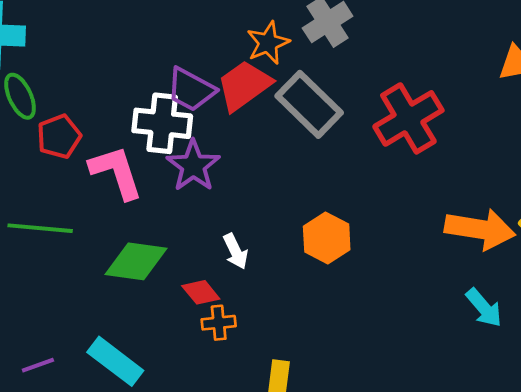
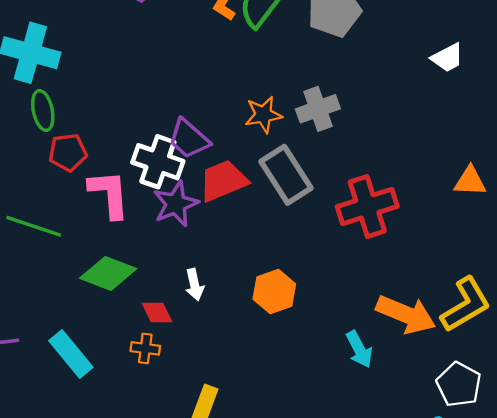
red trapezoid: (244, 85) -> (223, 181), moved
cyan arrow: (484, 308) -> (359, 349), moved
orange cross: (219, 323) -> (145, 348), moved

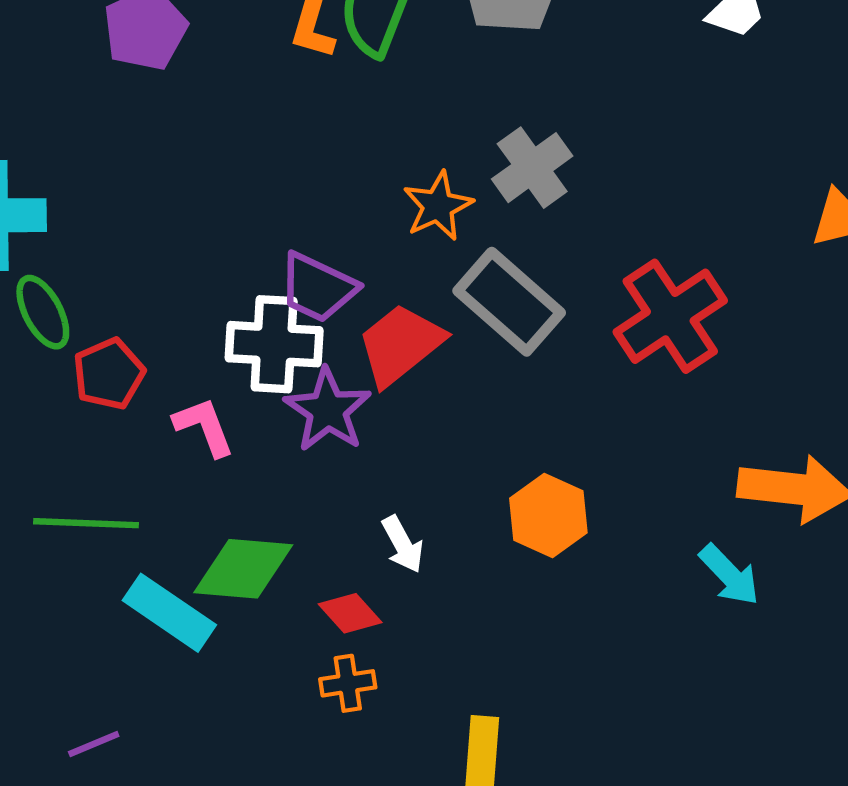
pink L-shape: (109, 194) -> (204, 427), size x0.7
cyan rectangle: (71, 354) -> (169, 613), moved

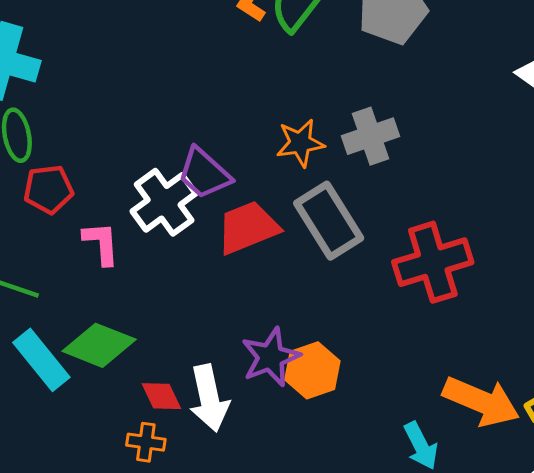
white cross: (274, 344) -> (164, 202), turned 34
purple star: (328, 410) -> (271, 357), moved
white arrow: (403, 544) -> (209, 398), moved, size x1.6

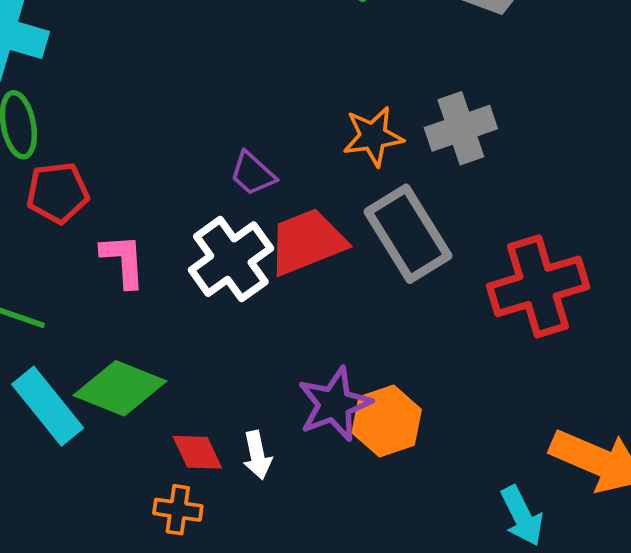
purple trapezoid: (204, 173) -> (253, 174), size x0.7
white cross: (164, 202) -> (231, 259), moved
white arrow: (209, 398) -> (257, 455), size x0.6

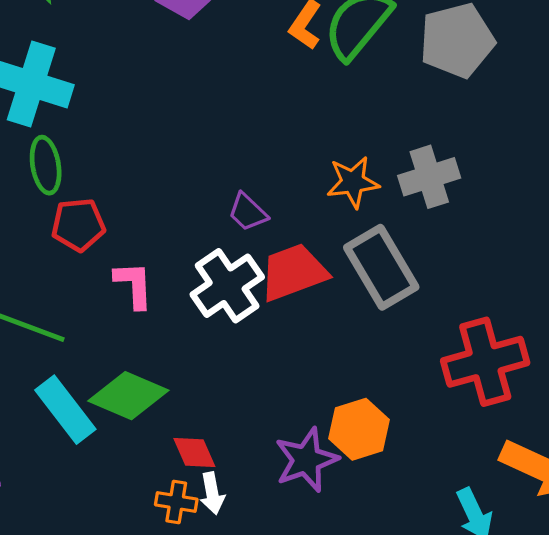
red cross: (538, 286) -> (485, 362), moved
purple star: (334, 404) -> (306, 460), moved
white arrow: (257, 455) -> (212, 493), moved

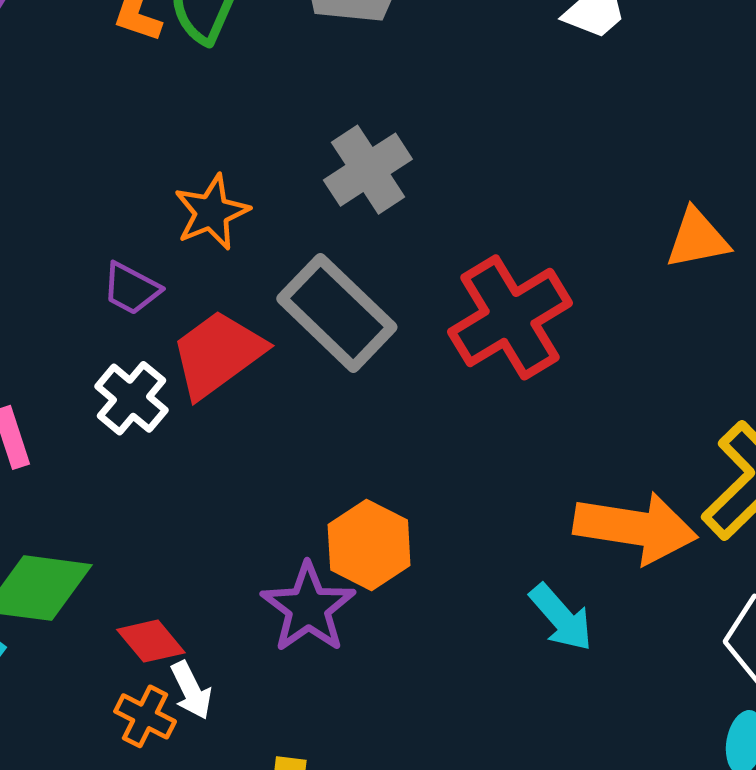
orange star: (353, 182) -> (212, 212), moved
white cross: (227, 286) -> (131, 398), size x0.7
red cross: (485, 362) -> (510, 317), moved
orange cross: (176, 502) -> (145, 716), turned 33

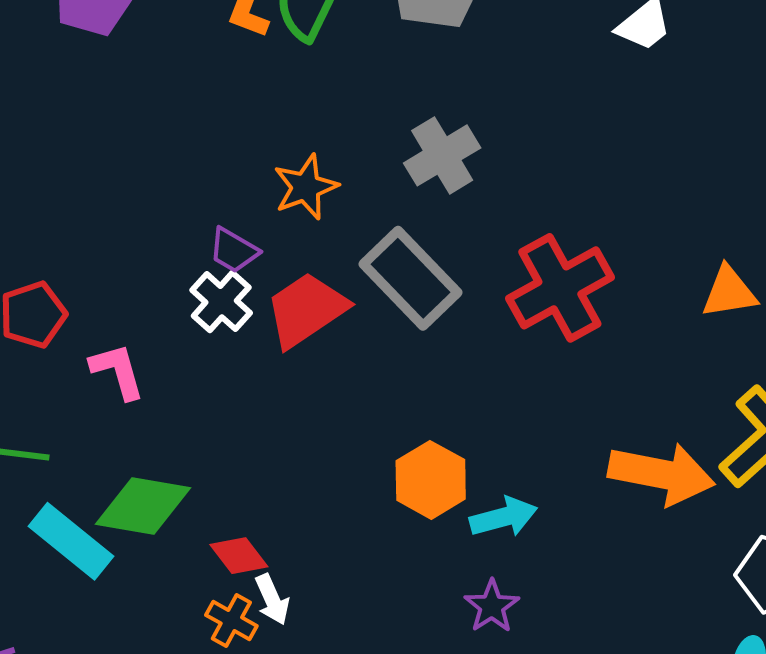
orange triangle: (697, 239) -> (729, 292), moved
white cross: (131, 398) -> (221, 302), moved
purple star: (308, 608) -> (492, 606), moved, size x0.7
cyan arrow: (561, 617) -> (504, 517), moved, turned -66

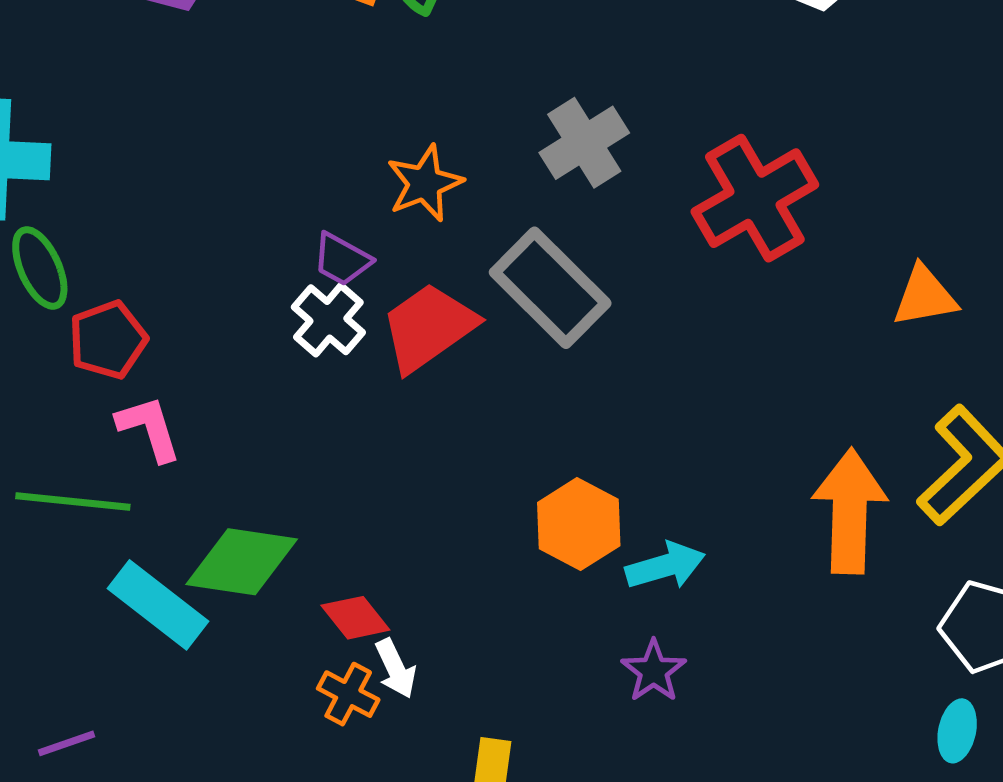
red cross: (560, 288) -> (755, 198), moved
pink L-shape: (117, 371) -> (149, 428), moved
orange arrow: (661, 474) -> (850, 511), turned -98

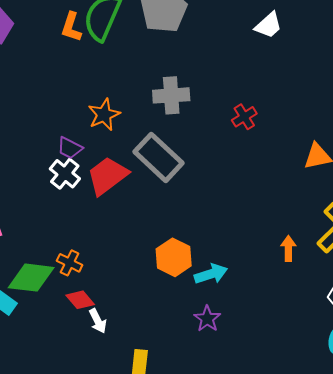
gray cross: (584, 143) -> (171, 95), turned 30
red cross: (755, 198) -> (244, 117), size x0.5
orange arrow: (850, 511) -> (288, 248), size x0.5
orange cross: (348, 694) -> (70, 263), moved

